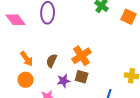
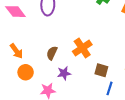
orange arrow: (27, 59) -> (16, 51), moved
brown square: (82, 77) -> (101, 70), moved

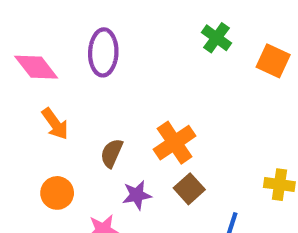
orange arrow: (16, 51) -> (55, 124), moved
brown square: (101, 70) -> (189, 189), moved, turned 32

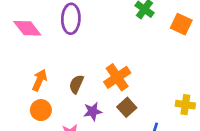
orange arrow: (55, 124) -> (40, 80), moved, turned -120

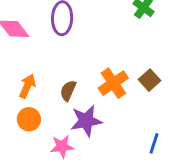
brown square: (127, 107) -> (150, 80), moved
purple star: (93, 111) -> (86, 121), size x1.5

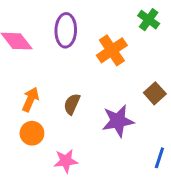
orange cross: (113, 83) -> (112, 50), moved
purple star: (86, 121) -> (118, 121), moved

